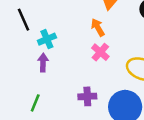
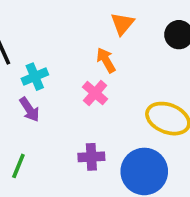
pink cross: (100, 52) -> (95, 93), moved
purple arrow: (43, 63) -> (29, 109), turned 144

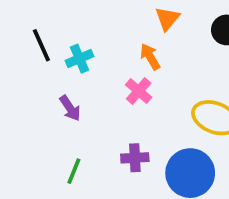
cyan cross: (35, 77) -> (80, 59), moved
green line: (18, 166) -> (74, 171), moved

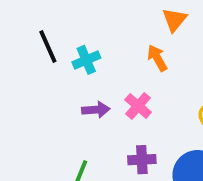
pink cross: (139, 91) -> (138, 106), moved
purple arrow: (70, 108) -> (96, 110), moved, turned -60

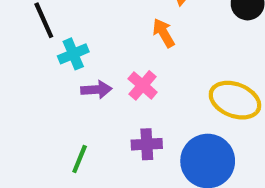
cyan cross: (86, 60) -> (73, 54), moved

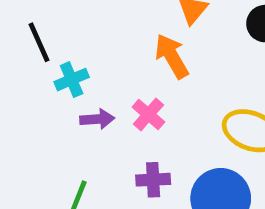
orange arrow: (164, 33) -> (172, 56), size x1.4

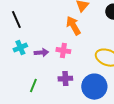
cyan cross: (72, 80) -> (20, 48), moved
pink cross: (148, 114) -> (63, 51), turned -32

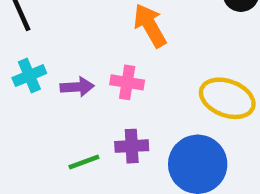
green line: (33, 86) -> (84, 162), moved, turned 48

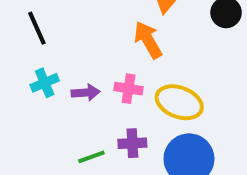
yellow ellipse: (227, 98) -> (179, 102), moved

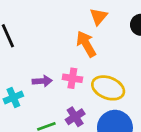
cyan cross: (45, 83) -> (13, 98), moved
purple cross: (132, 143) -> (75, 117), turned -30

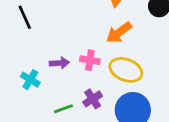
orange arrow: (86, 44) -> (119, 32), moved, turned -96
cyan cross: (13, 98) -> (30, 80), turned -36

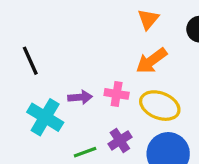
black line: (25, 17) -> (30, 61), moved
cyan cross: (30, 80) -> (45, 117), size x1.5

